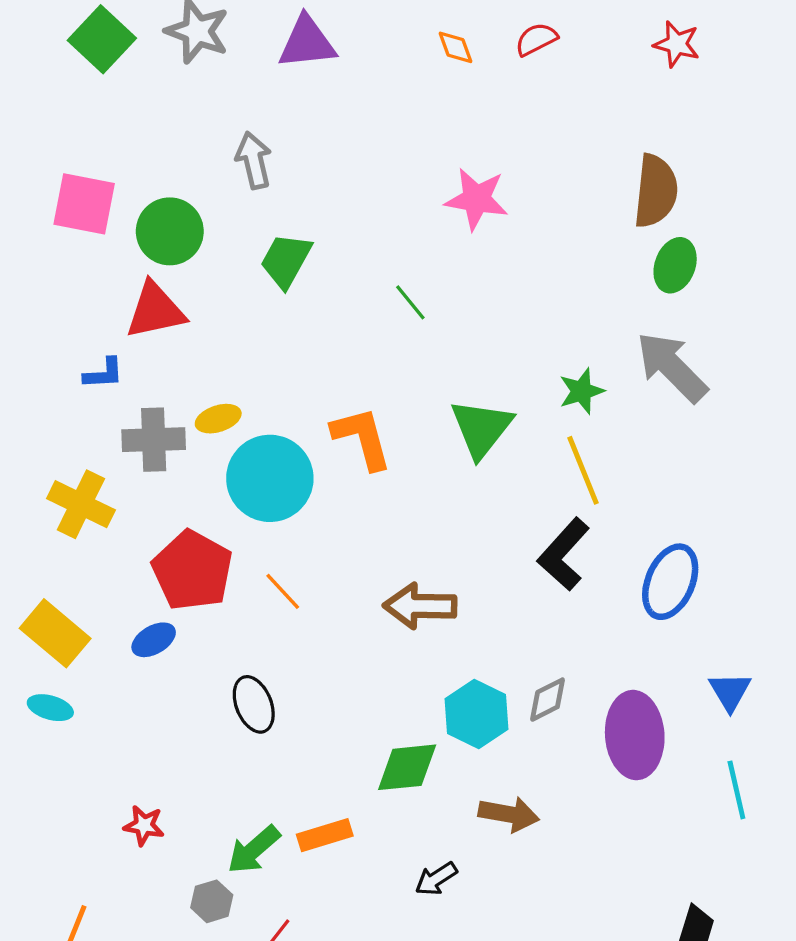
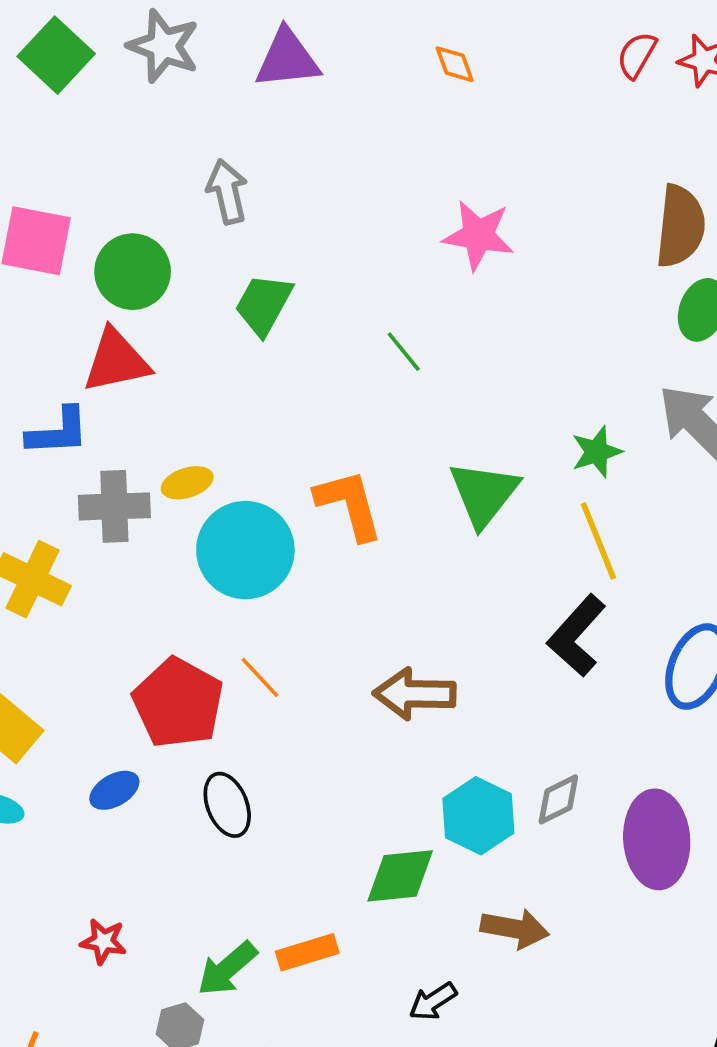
red semicircle: (536, 39) -> (637, 55), moved, turned -33
blue L-shape: (104, 373) -> (58, 432), size x1.4
red pentagon: (192, 570) -> (178, 703), moved
blue ellipse: (154, 640) -> (114, 790), moved

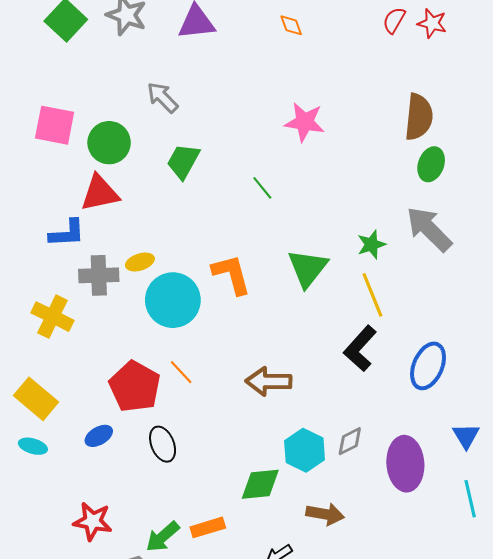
gray arrow: (227, 192) -> (163, 97), turned -32
red star: (103, 941) -> (93, 521), size x1.5

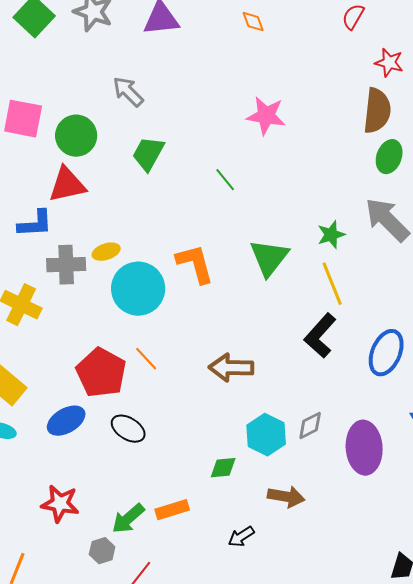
red star: (432, 23) -> (389, 63), moved
blue ellipse: (99, 436) -> (66, 421), size x1.4
black ellipse: (163, 444) -> (128, 429), turned -36
green diamond: (260, 484) -> (223, 468), size x0.7

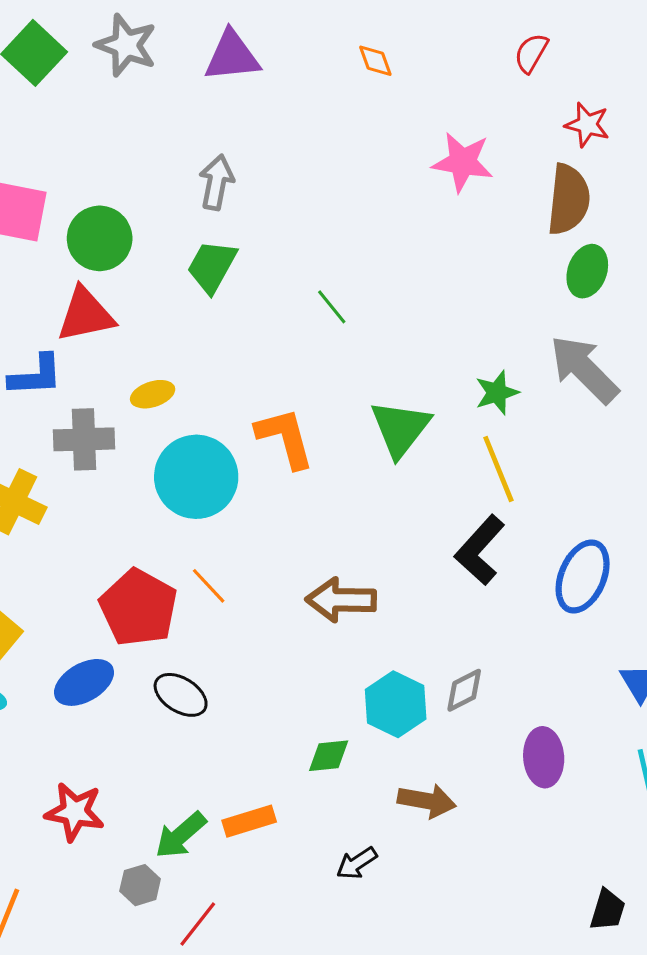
gray arrow: (128, 92) -> (216, 182), moved, turned 56
pink star: (266, 116) -> (463, 162), moved
yellow ellipse: (106, 252) -> (153, 394), moved
purple ellipse: (364, 448) -> (544, 757), moved, size x0.7

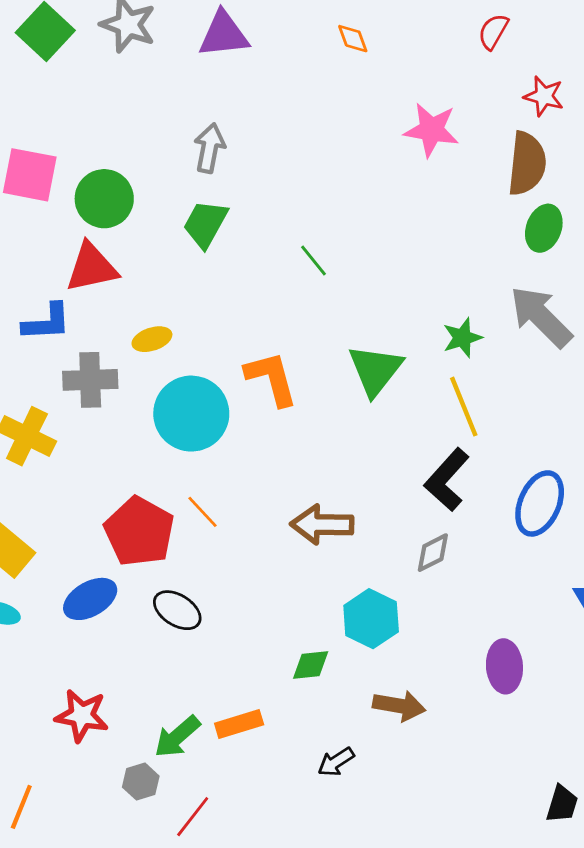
gray diamond: (464, 690) -> (433, 553), moved

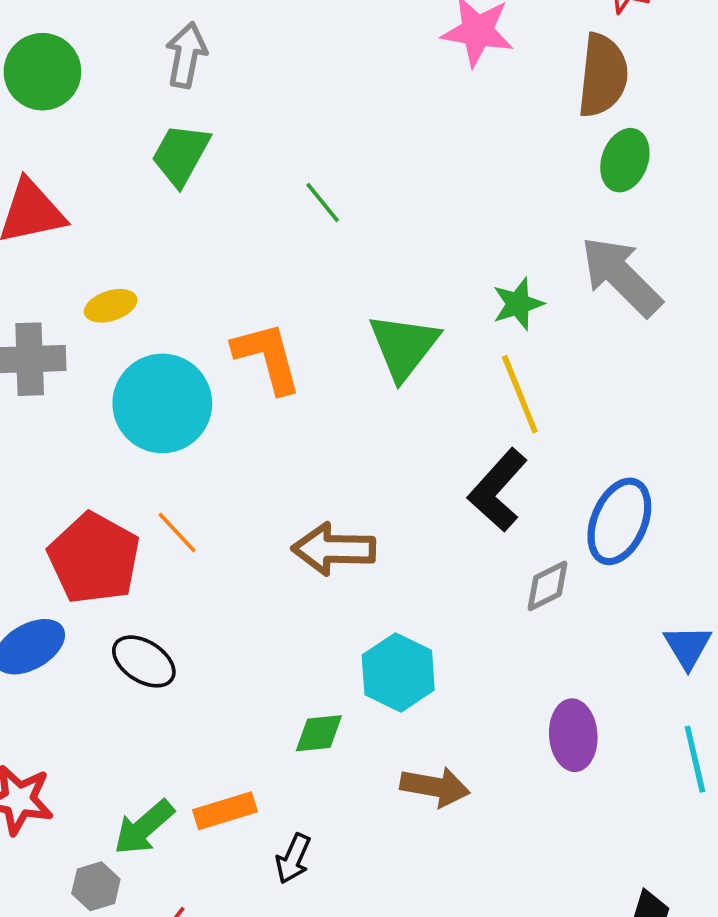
green circle: (104, 199) -> (42, 72), moved
gray diamond: (433, 553) -> (547, 586), moved
black arrow: (336, 762) -> (293, 859), moved, turned -33

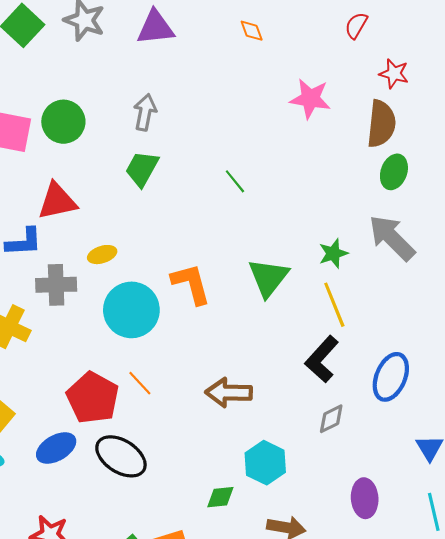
green line: (323, 203) -> (235, 181), moved
gray diamond: (547, 586) -> (331, 419), moved
black ellipse: (144, 661) -> (121, 456), size x1.4

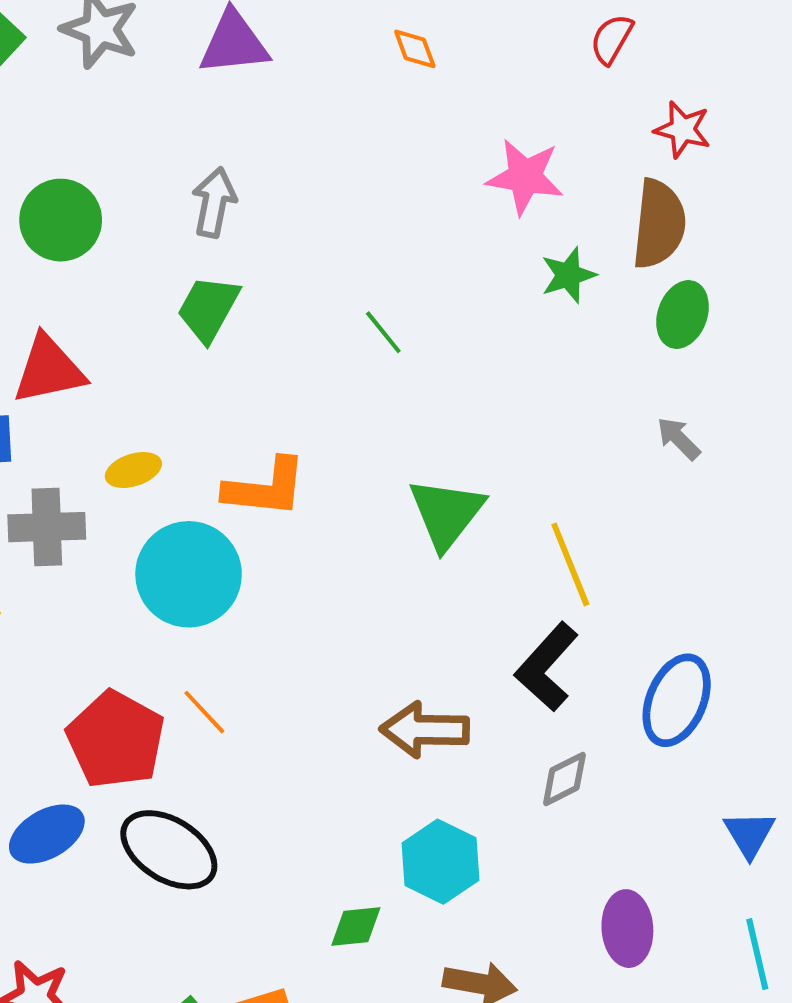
gray arrow: (392, 238) -> (679, 438), size x0.5
green star: (333, 253) -> (568, 275), moved
orange L-shape: (191, 284) -> (265, 488), moved, turned 111
brown arrow: (229, 393) -> (425, 730), moved

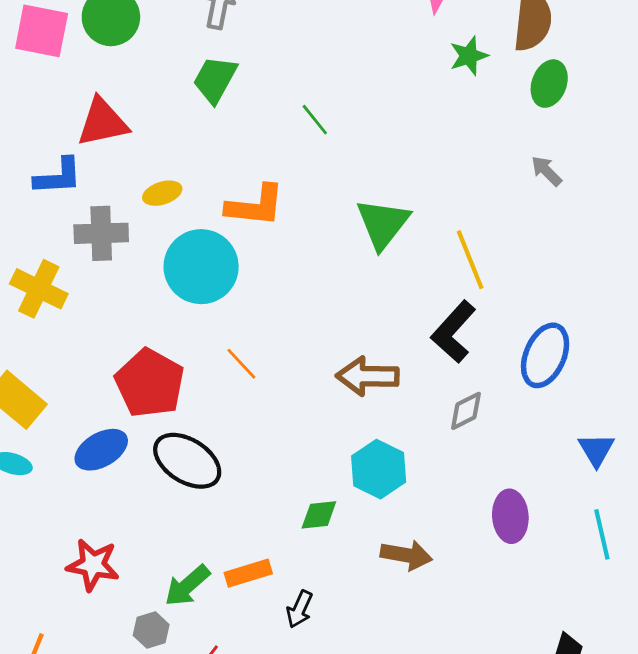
green line: (383, 332) -> (315, 120), moved
orange line: (204, 712) -> (241, 364), moved

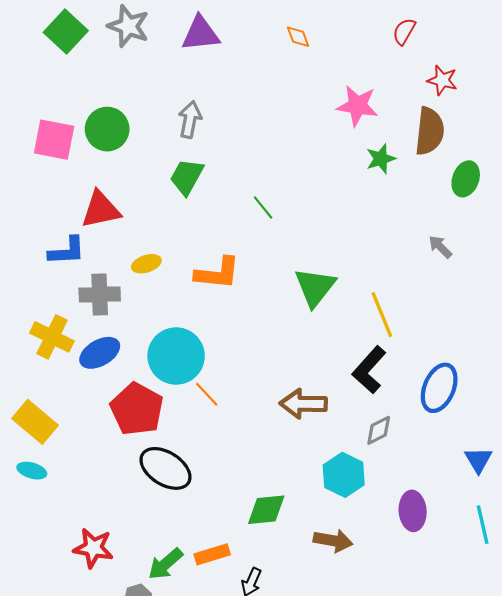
green ellipse: (549, 84) -> (466, 179), moved
cyan circle: (201, 267) -> (176, 356), moved
blue ellipse: (101, 450) -> (100, 353), moved
cyan hexagon: (379, 469) -> (344, 475), moved
green diamond: (319, 515) -> (266, 510), size x1.4

